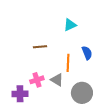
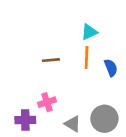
orange line: (68, 63) -> (87, 57), moved
gray triangle: (57, 80) -> (73, 124), moved

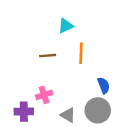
cyan triangle: (89, 32) -> (66, 26), moved
blue semicircle: (111, 68) -> (104, 85), moved

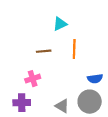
blue semicircle: (104, 85) -> (95, 79), turned 104
pink cross: (44, 95) -> (33, 79), moved

